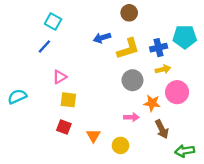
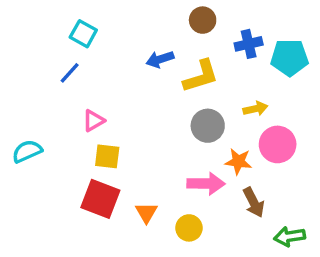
blue cross: (159, 48) -> (249, 44), moved
pink arrow: (131, 117) -> (206, 184), size x1.5
red square: (64, 127) -> (100, 199), size x1.6

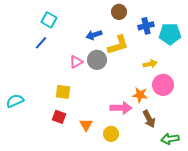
pink triangle: (94, 121) -> (76, 62), moved
gray circle: (208, 126) -> (97, 60), moved
cyan semicircle: (27, 151) -> (15, 101), moved
red square: (100, 199) -> (59, 117), size x0.6

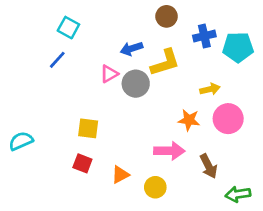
pink triangle: (76, 62) -> (109, 74), moved
orange star: (140, 95) -> (189, 120), moved
orange triangle: (86, 125) -> (120, 175), turned 32

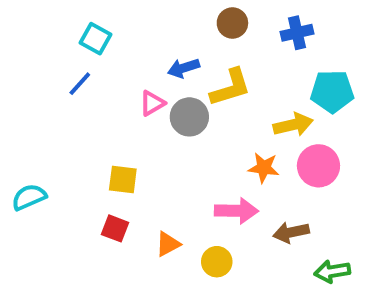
blue cross: (204, 36) -> (297, 33), moved
cyan pentagon: (238, 47) -> (332, 91), moved
yellow arrow: (210, 89) -> (293, 125), size x1.4
brown arrow: (209, 166) -> (291, 232), turned 105

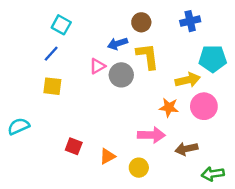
brown circle: (232, 23) -> (141, 22), moved
yellow L-shape: (230, 88) -> (148, 56), turned -80
yellow square: (123, 180) -> (52, 86), moved

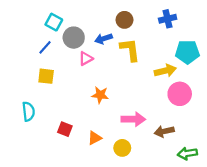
gray circle: (121, 75) -> (74, 38), moved
orange star: (169, 107) -> (100, 95), moved
cyan semicircle: (19, 126) -> (28, 111), moved, turned 108

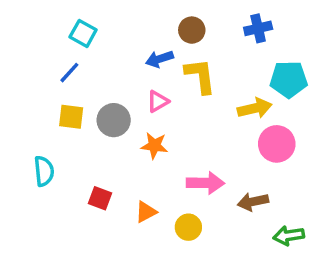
gray circle: (74, 38) -> (114, 120), moved
pink triangle: (86, 59) -> (158, 101), moved

